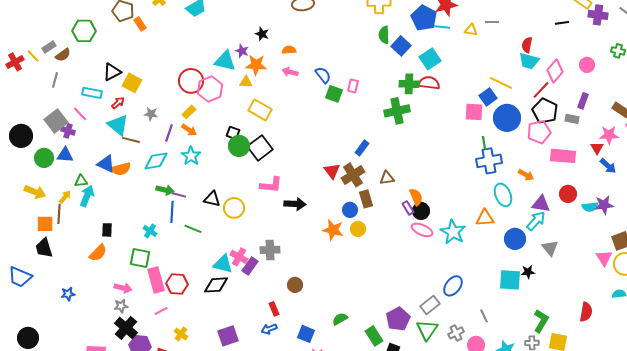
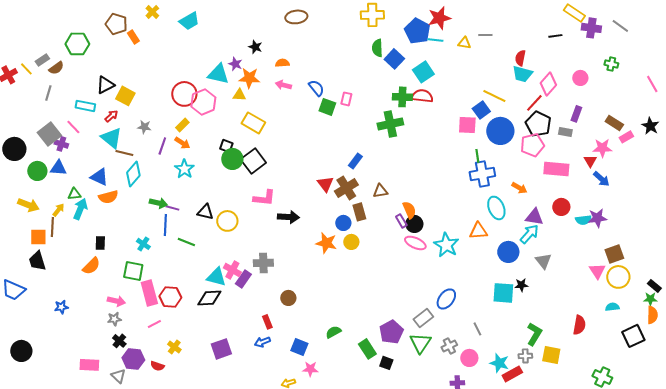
cyan diamond: (156, 161) -> (133, 174), moved, turned -40
orange semicircle: (121, 169) -> (108, 197), moved
black cross: (126, 328) -> (119, 341), size x0.6

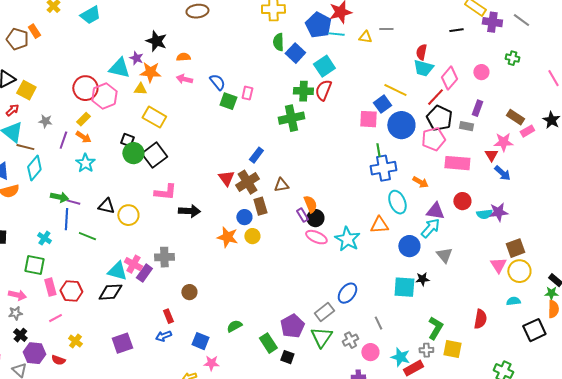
brown pentagon: (116, 24) -> (17, 39), moved
black star: (255, 47) -> (156, 41), size x1.5
red semicircle: (422, 96) -> (323, 90), turned -75
pink rectangle: (149, 293) -> (50, 287), size x0.7

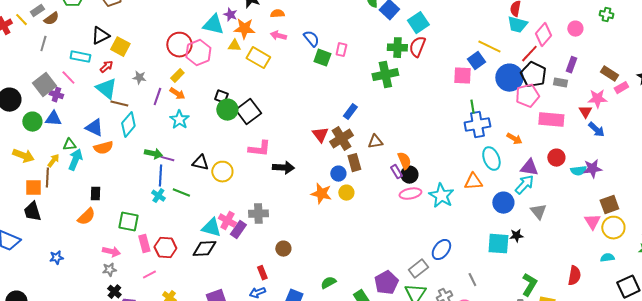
yellow rectangle: (154, 117) -> (258, 58), moved
blue circle: (401, 125) -> (509, 78), moved
pink ellipse: (316, 237) -> (410, 194), turned -35
cyan cross: (44, 238) -> (158, 196), moved

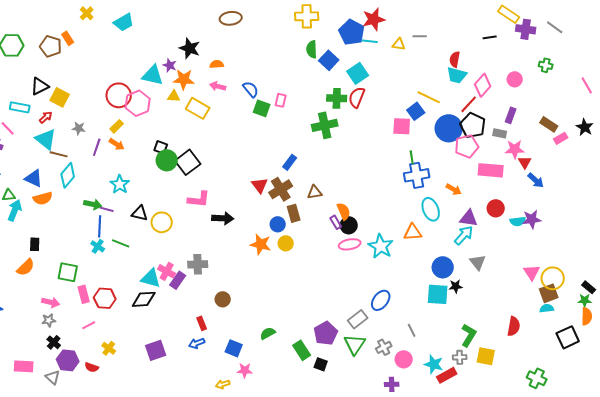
pink star: (597, 99) -> (515, 149), moved
cyan star: (179, 120) -> (120, 184), moved
blue circle: (503, 203) -> (443, 267), moved
brown square: (609, 205) -> (549, 293), moved

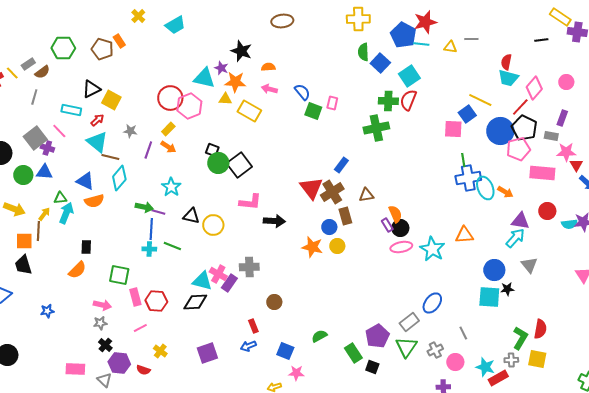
red triangle: (260, 185) -> (311, 188), size x1.4
cyan ellipse: (431, 209) -> (485, 188), moved
cyan cross: (98, 246) -> (149, 249), turned -32
red semicircle: (514, 326) -> (540, 329), moved

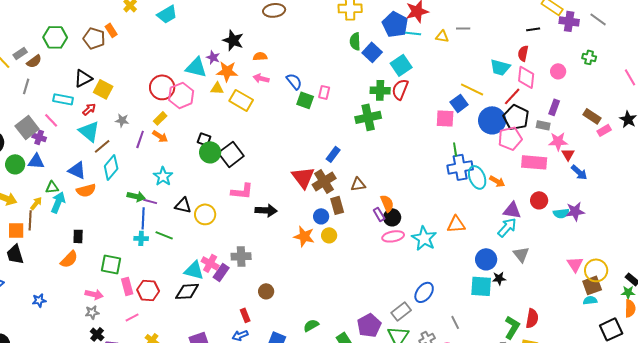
red semicircle: (506, 62) -> (523, 53), moved
pink diamond: (534, 88) -> (526, 77), turned -35
brown line: (110, 157) -> (102, 146), turned -54

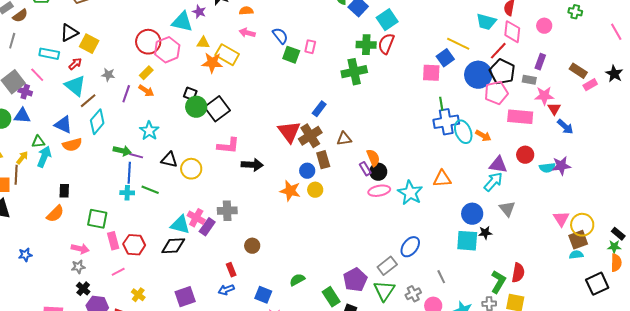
orange star: (227, 71) -> (212, 63), moved

